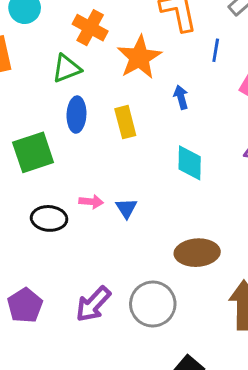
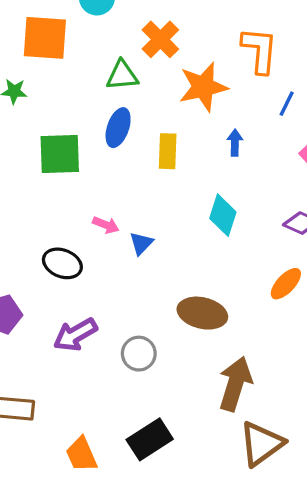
black ellipse: (49, 218) -> (62, 263), moved
gray circle: (153, 304) -> (139, 354), size x0.7

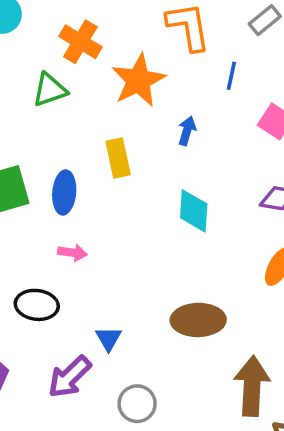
blue ellipse: (118, 128) -> (64, 192), moved
blue arrow: (235, 143) -> (187, 131), turned 30
blue triangle: (141, 243) -> (109, 339), moved
gray circle: (139, 354) -> (137, 404), moved

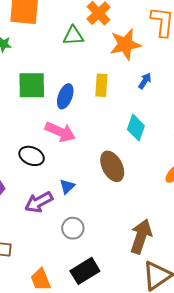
pink arrow: (72, 253) -> (60, 132), size x1.8
brown ellipse: (198, 320) -> (112, 166), moved, turned 48

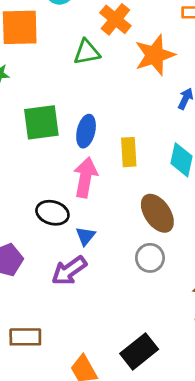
yellow rectangle: (101, 85) -> (129, 152), moved
pink arrow: (60, 132) -> (85, 177), turned -96
blue triangle: (67, 187) -> (86, 236), moved
gray circle: (73, 228) -> (150, 258), moved

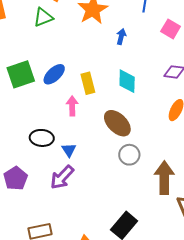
blue ellipse: (86, 131) -> (54, 74), turned 45
pink arrow: (85, 177) -> (72, 106), moved, size x0.7
gray circle: (150, 258) -> (129, 155), moved

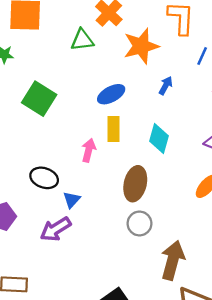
green square: (21, 74) -> (39, 99), turned 36
blue ellipse: (54, 74) -> (111, 94), moved
brown ellipse: (117, 123) -> (135, 184), turned 44

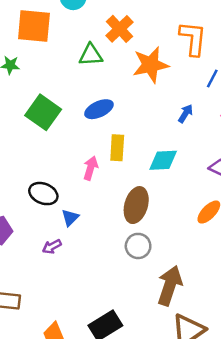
blue arrow: (166, 86) -> (186, 114), moved
blue ellipse: (111, 94) -> (99, 109), moved
cyan diamond: (159, 138) -> (163, 160), turned 68
purple arrow: (55, 229) -> (52, 247), size x0.6

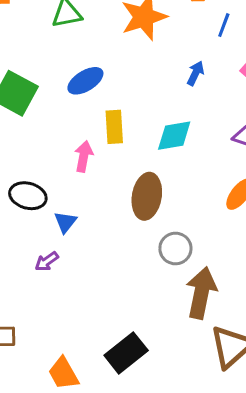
gray circle: (138, 246) -> (175, 249), moved

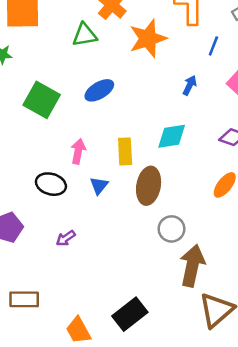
yellow rectangle: (114, 127) -> (125, 151), moved
pink arrow: (84, 156) -> (78, 151), moved
blue triangle: (65, 222) -> (99, 186), moved

